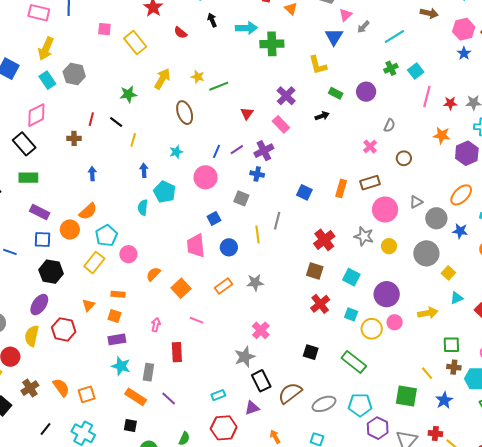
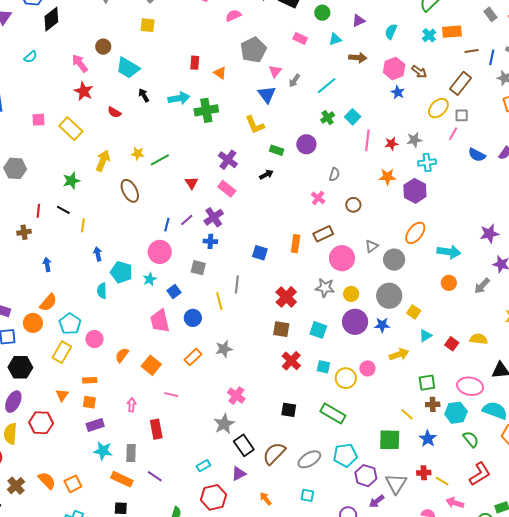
cyan star: (176, 152) -> (150, 279), moved
blue star: (460, 231) -> (382, 325), moved
purple circle: (387, 294) -> (355, 322), moved

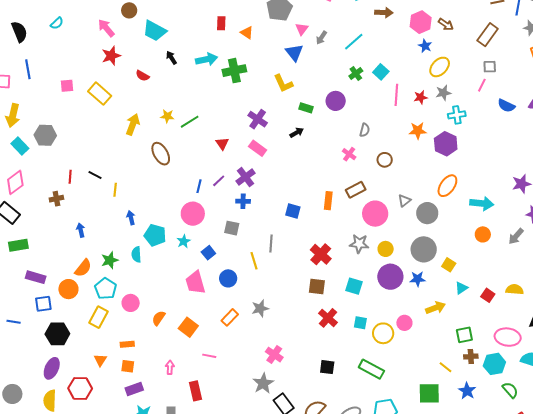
red star: (84, 91) -> (111, 56), turned 30
yellow ellipse: (438, 108) -> (440, 67), moved
green star: (71, 181) -> (110, 260), moved

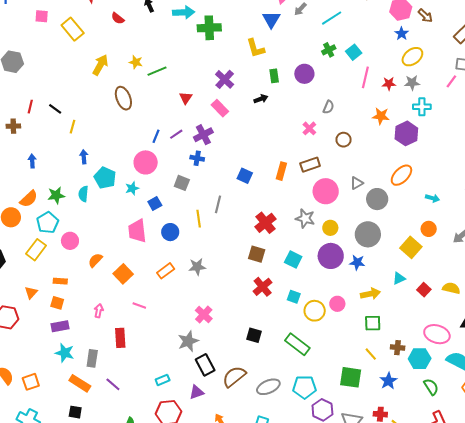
green rectangle: (306, 108) -> (274, 76), turned 56
cyan arrow: (482, 203) -> (432, 198), size x0.6
yellow square: (449, 265) -> (411, 247), moved, size x1.5
green square: (464, 335) -> (373, 323), moved

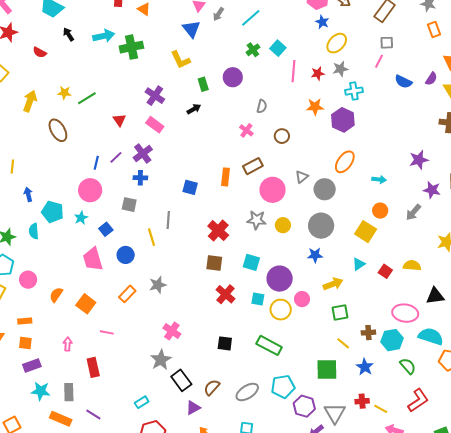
purple circle: (331, 256) -> (280, 279), moved
brown semicircle: (234, 377) -> (212, 387), size x0.7
purple triangle: (197, 392) -> (193, 408), moved

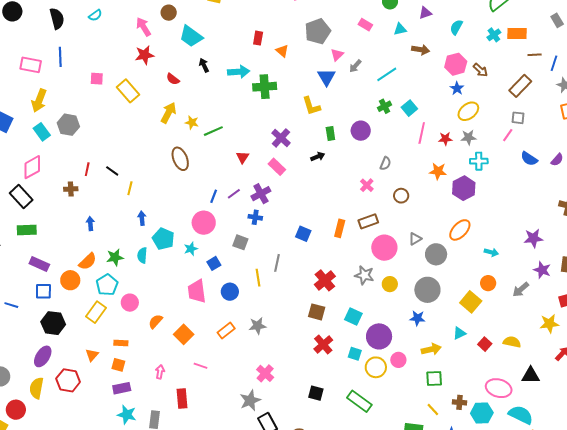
yellow arrow: (30, 101) -> (168, 113), moved

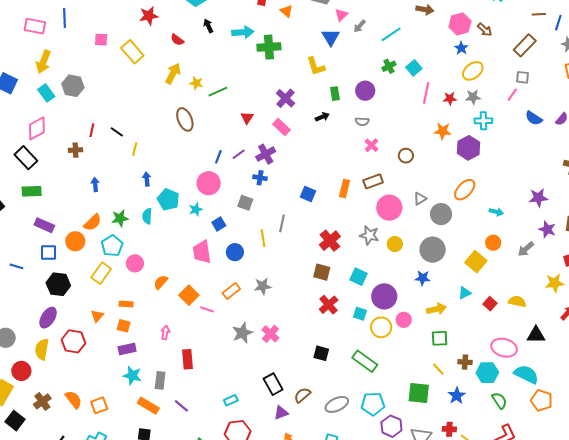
gray semicircle: (385, 163) -> (362, 122), moved, turned 72
pink line: (200, 366) -> (207, 309), moved
gray star: (250, 400) -> (242, 333), moved

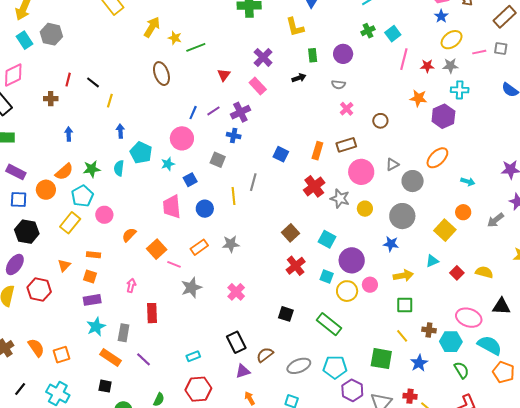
pink line: (512, 95) -> (479, 52), moved, turned 40
red cross: (330, 241) -> (314, 186), moved
brown square: (322, 272) -> (291, 233), turned 30
gray star: (242, 333) -> (191, 288), moved
cyan star: (132, 375) -> (96, 327), turned 30

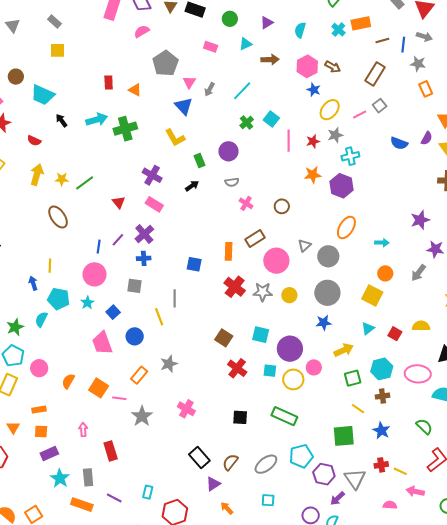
gray square: (501, 49) -> (380, 106), turned -32
yellow line: (110, 101) -> (50, 266), moved
cyan semicircle: (119, 168) -> (41, 319), turned 35
cyan hexagon: (451, 342) -> (382, 369), moved
cyan rectangle: (193, 356) -> (148, 492), moved, turned -40

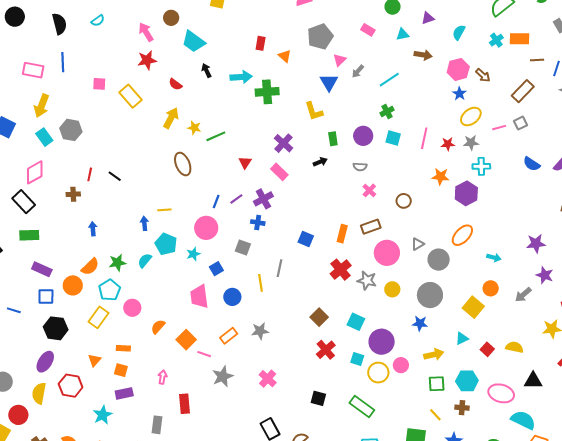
cyan square: (271, 119) -> (393, 138), moved, turned -35
yellow line: (50, 266) -> (164, 210), turned 72
cyan star: (60, 478) -> (103, 415), moved

